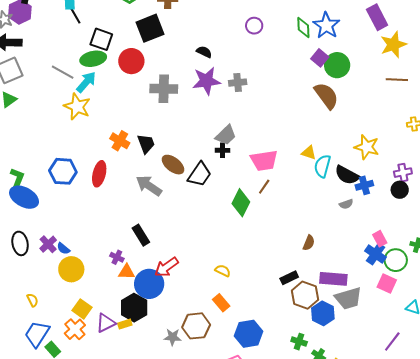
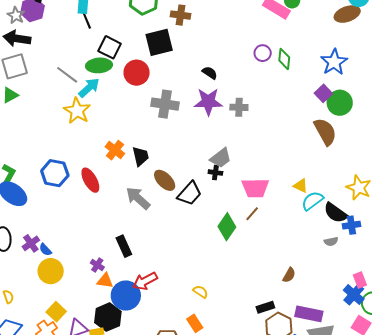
green diamond: (303, 28) -> (284, 59), moved
cyan semicircle: (322, 166) -> (312, 201), turned 30
red ellipse: (99, 174) -> (90, 180), turned -50

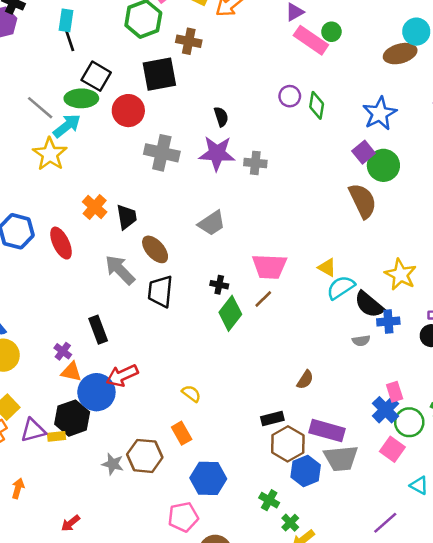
black semicircle: (210, 73) -> (221, 117), turned 35
gray trapezoid: (221, 158) -> (212, 223), moved
black cross: (215, 173) -> (219, 285), moved
black trapezoid: (190, 193) -> (160, 291), moved, turned 140

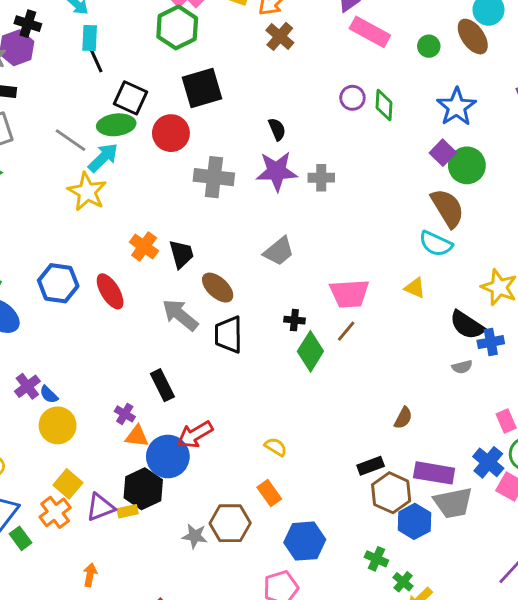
green circle: (331, 32) -> (429, 46), moved
brown cross: (189, 41) -> (280, 36), moved, turned 35
brown ellipse: (400, 54) -> (473, 37), turned 76
cyan semicircle: (341, 287) -> (436, 244), moved, turned -116
blue cross: (385, 410) -> (488, 462), moved

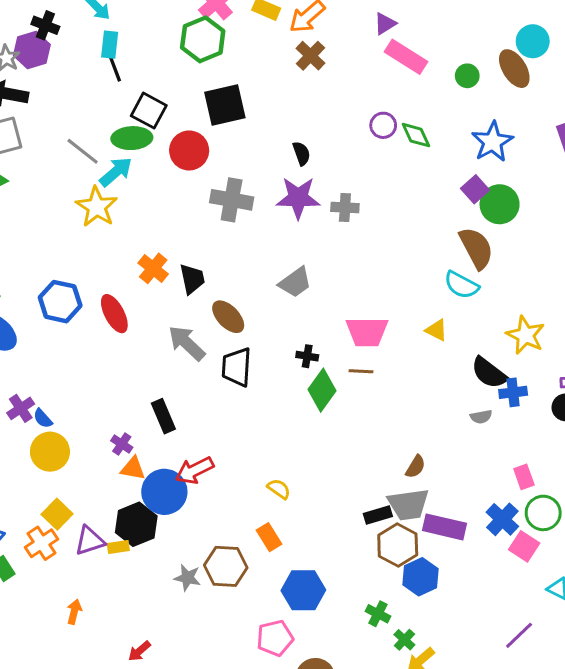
green diamond: (384, 105) -> (416, 135), turned -32
brown line: (346, 331) -> (361, 371), turned 50
gray trapezoid: (453, 503) -> (408, 504), moved

